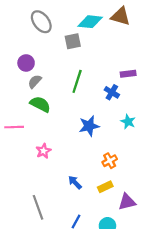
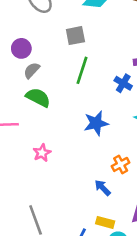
gray square: (73, 41) -> (75, 36), moved
blue arrow: (75, 182) -> (103, 188), moved
yellow rectangle: (105, 187) -> (105, 222), moved, turned 40

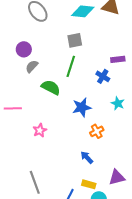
gray square: (75, 36) -> (75, 40), moved
green semicircle: (38, 97) -> (51, 87), moved
orange cross: (121, 164) -> (97, 131), moved

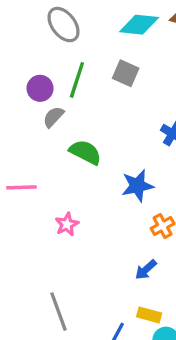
gray square: (75, 40) -> (126, 73), turned 35
green line: (71, 66) -> (77, 80), moved
blue arrow: (87, 157) -> (146, 270), turned -88

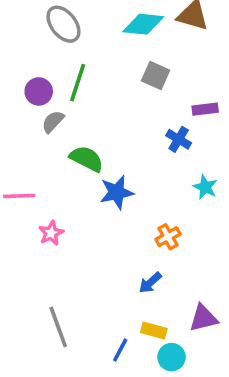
gray square: (126, 73) -> (156, 76), moved
blue star: (137, 186) -> (117, 192), moved
pink star: (67, 224) -> (51, 233), moved

